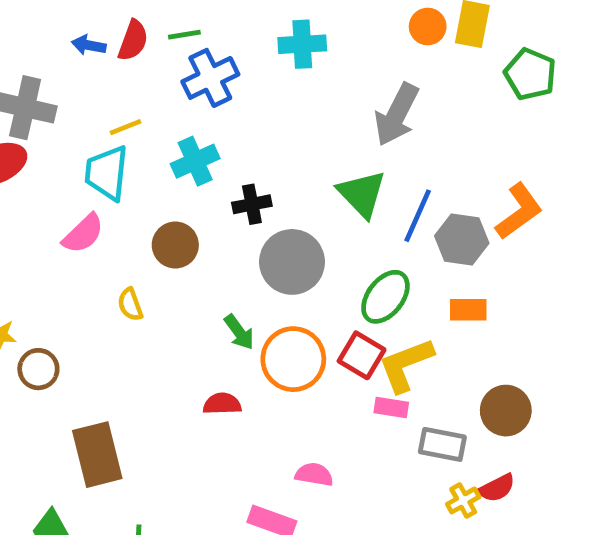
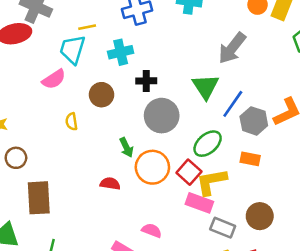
brown circle: (38, 369) -> (16, 158), moved
pink rectangle: (391, 408) -> (199, 203), size x1.5

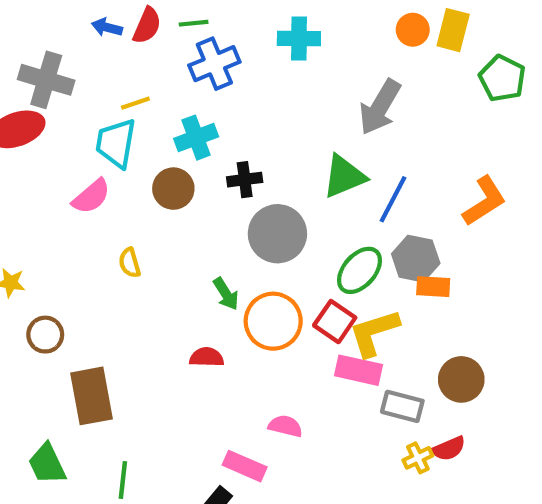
green triangle: (206, 87) -> (344, 176), turned 48
brown circle: (101, 95) -> (173, 189), moved
gray hexagon: (254, 121) -> (416, 259), moved

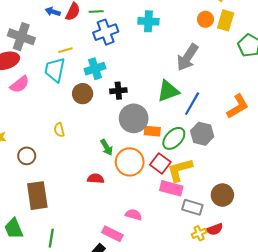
pink semicircle: (91, 196) -> (20, 84), moved
orange rectangle: (433, 287) -> (152, 131), moved
brown circle: (45, 335) -> (27, 156), moved

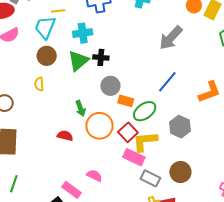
green triangle: (168, 91) -> (78, 61), moved, turned -30
brown circle: (83, 94) -> (47, 56), moved
gray circle: (134, 118) -> (110, 86), size x0.7
gray hexagon: (202, 134) -> (180, 127), moved

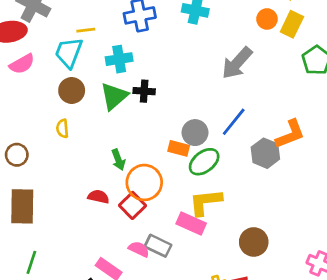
gray circle: (110, 86) -> (195, 133), moved
gray hexagon: (180, 127) -> (265, 153), moved
red square: (128, 132) -> (133, 205), moved
gray rectangle: (150, 178) -> (158, 246), moved

